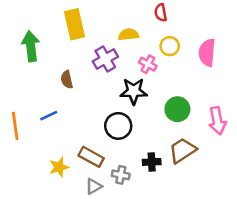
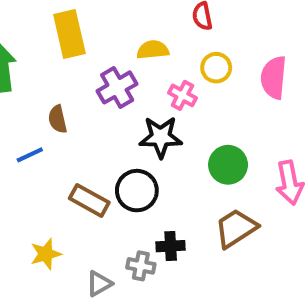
blue line: (49, 116) -> (30, 155), moved
brown rectangle: (91, 157) -> (89, 200), moved
black cross: (152, 162) -> (171, 246), moved

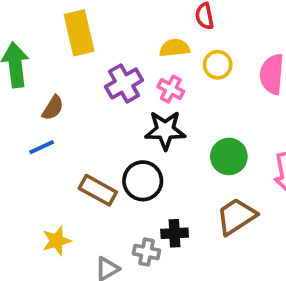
yellow semicircle: (153, 50) -> (175, 48), moved
pink cross: (182, 95) -> (171, 89), moved
brown semicircle: (58, 119) -> (53, 108), moved, turned -135

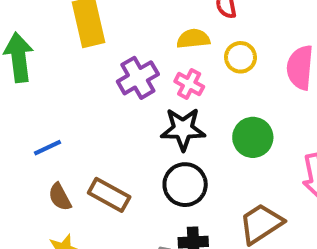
brown semicircle: (53, 108) -> (60, 197), moved, turned 120
green circle: (229, 156) -> (253, 137), moved
black circle: (143, 181) -> (185, 185), moved

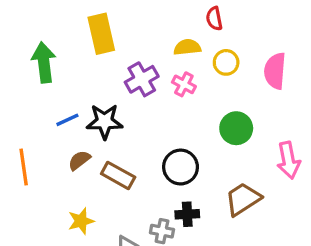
black star: (183, 129) -> (105, 121), moved
blue line: (47, 148) -> (67, 120), moved
brown semicircle: (60, 197) -> (79, 160), moved, turned 80

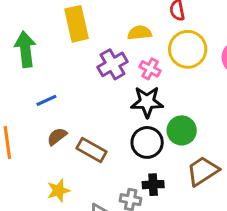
yellow semicircle: (187, 47) -> (140, 33), moved
yellow circle: (226, 62) -> (188, 49), size x1.6
black star: (105, 121) -> (147, 102), moved
green circle: (236, 128) -> (182, 130), moved

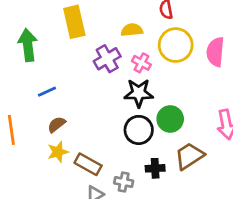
brown rectangle: (91, 150) -> (88, 164), moved
black cross: (153, 185) -> (155, 168), moved
yellow star: (58, 191) -> (58, 152), moved

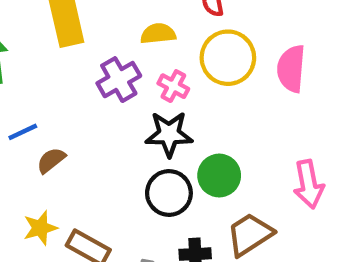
brown semicircle: (57, 124) -> (51, 160), moved

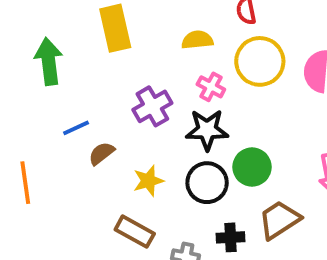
purple cross: (119, 80) -> (152, 106), moved
yellow star: (40, 228) -> (148, 181), moved

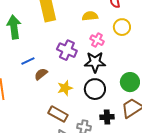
yellow circle: (260, 61) -> (122, 27), size x0.7
purple cross: (152, 106) -> (67, 50), turned -36
green circle: (252, 167) -> (130, 82), moved

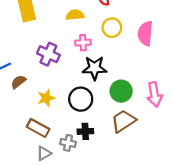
pink cross: (97, 40) -> (83, 43), turned -32
black star: (95, 62) -> (95, 68), moved
black cross: (107, 117) -> (85, 131), moved

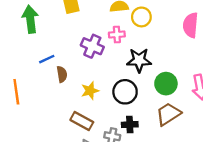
yellow circle: (112, 28) -> (141, 17), moved
pink cross: (83, 43) -> (117, 35), moved
brown semicircle: (18, 82) -> (62, 74), turned 119

